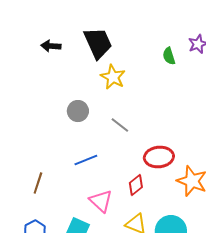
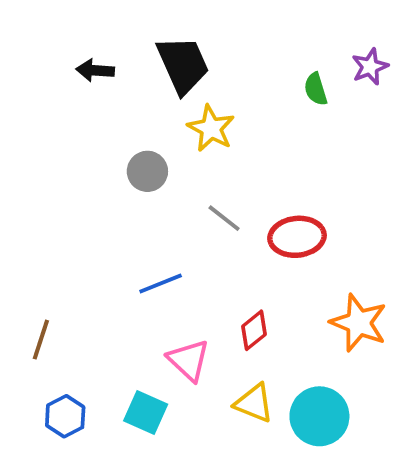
gray circle: (78, 111) -> (147, 171), moved
red ellipse: (159, 157) -> (297, 237), moved
brown line: (38, 183) -> (41, 340), moved

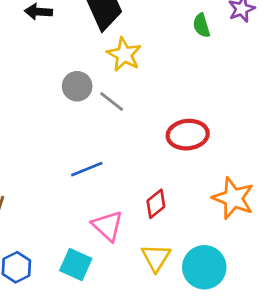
gray line: (224, 218) -> (112, 101), moved
yellow triangle: (254, 403) -> (156, 258), turned 40

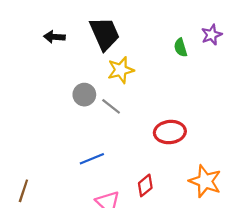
yellow star: (124, 54) -> (121, 70), turned 30

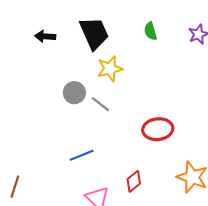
green semicircle: (181, 48) -> (150, 31), moved

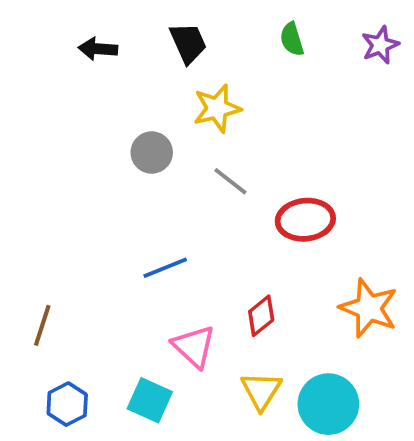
black trapezoid: (94, 33) -> (188, 43), size x0.7
gray line: (100, 104) -> (230, 181), moved

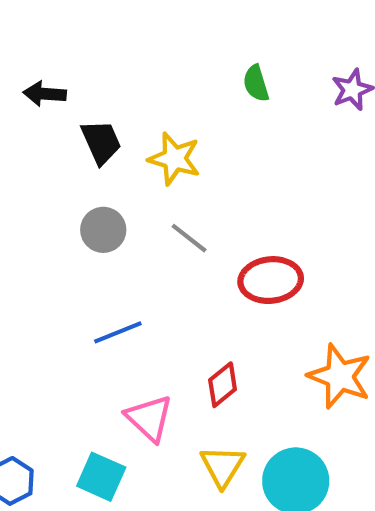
black trapezoid: (188, 43) -> (101, 142), moved
yellow star: (217, 108) -> (174, 159), turned 30
gray circle: (152, 152) -> (103, 230), moved

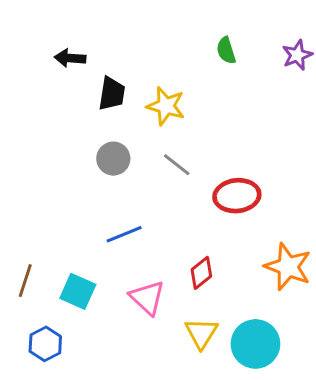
black trapezoid: (101, 142) -> (112, 94), turned 33
cyan square: (101, 477) -> (78, 291), moved

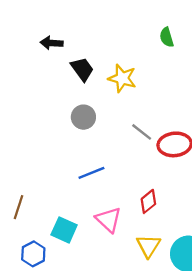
black trapezoid: (112, 94) -> (82, 69), turned -45
gray line: (177, 165) -> (142, 132), moved
cyan square: (78, 291) -> (64, 230), moved

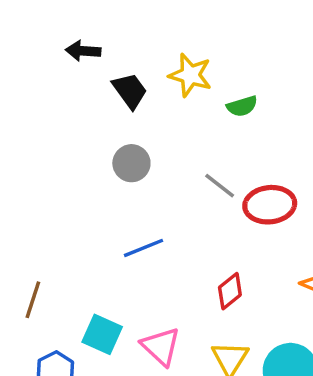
green semicircle: (167, 37) -> (242, 106), moved, turned -90
yellow star: (122, 78) -> (190, 75), moved
pink triangle: (109, 220) -> (161, 346), moved

